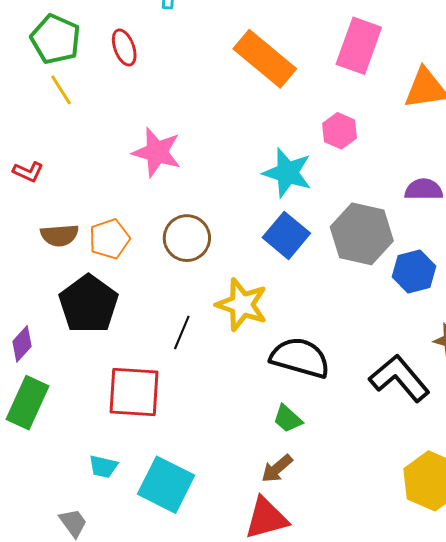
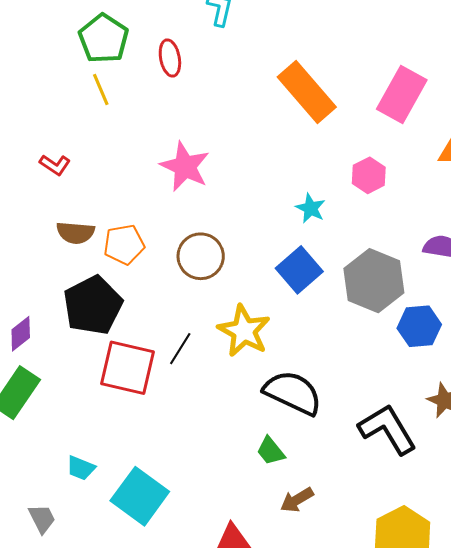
cyan star: (287, 173) -> (311, 208), size x0.6
red square: (134, 392) -> (128, 368), moved
brown arrow: (277, 469) -> (297, 500), moved

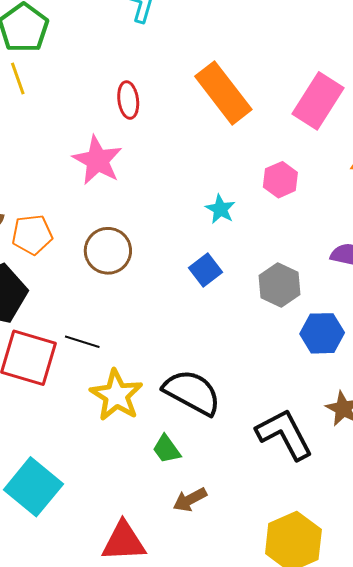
red ellipse: (170, 58) -> (128, 100), moved
blue square: (299, 270) -> (206, 270), size x0.7
gray hexagon: (374, 281) -> (279, 285), size x0.7
yellow star: (244, 331) -> (116, 395), moved
black line: (180, 349) -> (82, 342), turned 72

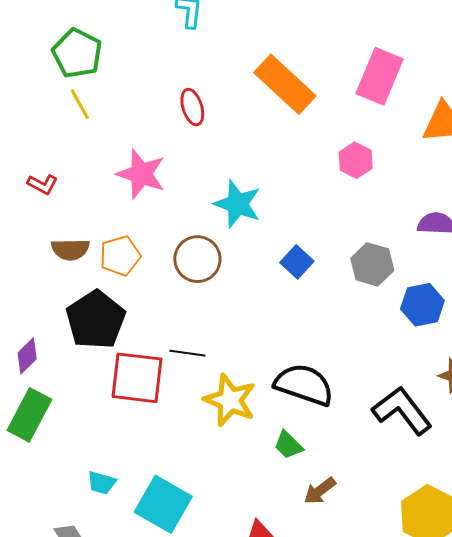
pink star: (97, 160) -> (141, 174), moved
cyan star: (220, 209) -> (238, 204), moved, size x1.6

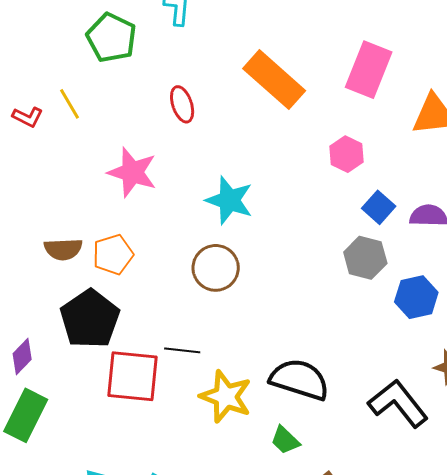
green pentagon: (77, 53) -> (111, 38), moved
red L-shape: (43, 184) -> (28, 117), moved
brown circle: (197, 259) -> (216, 268), moved
blue square: (297, 262) -> (379, 207), moved

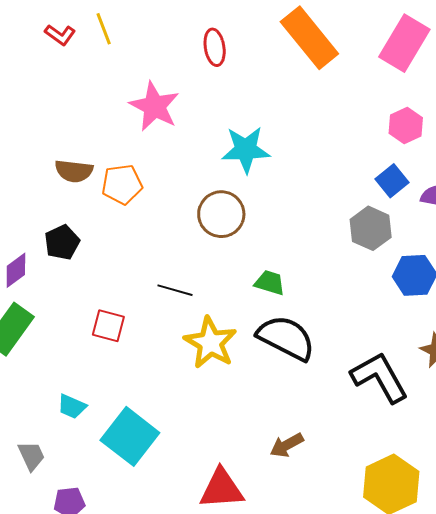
pink hexagon: (346, 154) -> (406, 125), moved
cyan star: (229, 200) -> (246, 150), turned -30
black pentagon: (90, 319) -> (62, 242), moved, size x0.6
red square: (132, 376) -> (108, 326), moved, size x0.6
green trapezoid: (285, 440) -> (270, 283), moved, turned 144

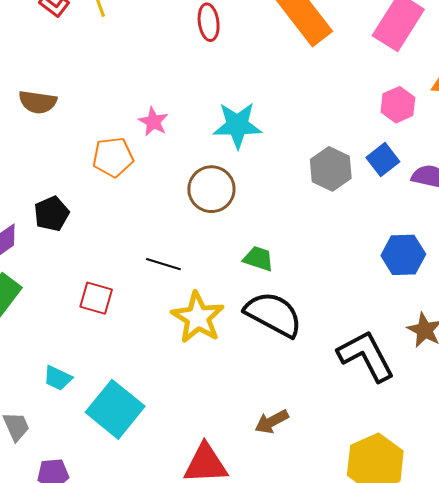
pink star: (154, 106) -> (153, 122), moved, size x0.6
brown semicircle: (74, 171) -> (38, 102), moved
gray hexagon: (371, 228) -> (331, 169), moved

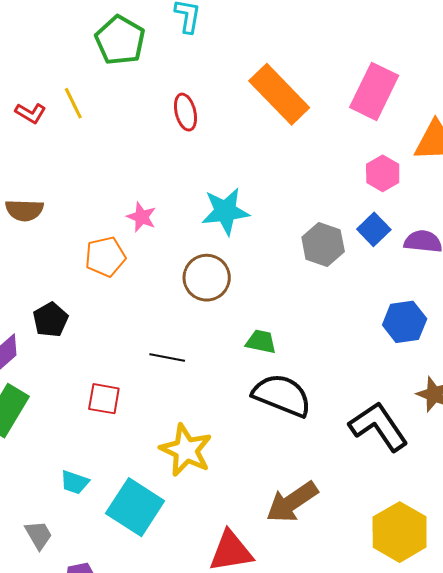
yellow star: (198, 317) -> (186, 450), moved
brown arrow: (272, 422) -> (292, 502), size x1.6

